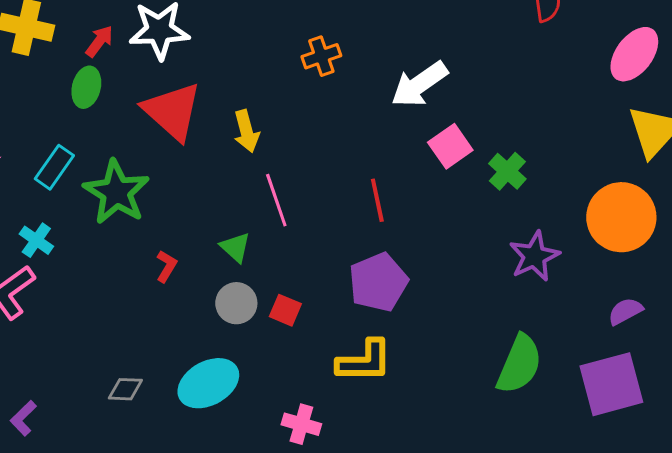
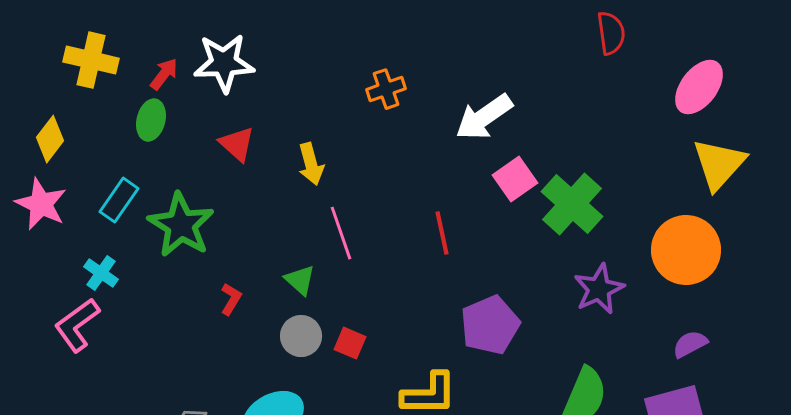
red triangle: (172, 111) -> (237, 144), size x0.6
green cross: (507, 171) -> (572, 204), size x1.6
purple pentagon: (378, 282) -> (490, 325), moved

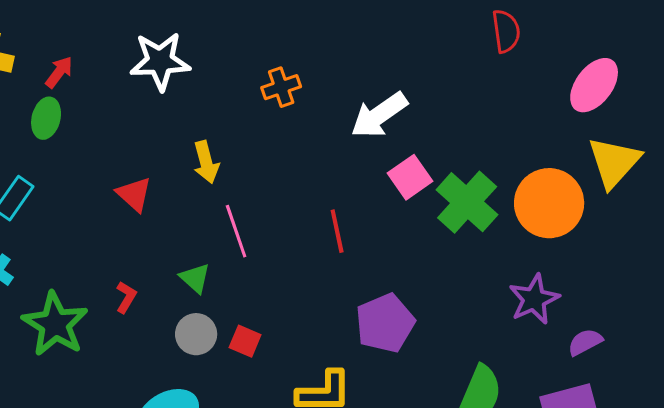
white star: (224, 63) -> (160, 61), moved
red triangle: (237, 144) -> (134, 194), moved
green star: (181, 225) -> (55, 324), moved
orange circle: (686, 250) -> (549, 203), moved
purple star: (599, 289) -> (534, 299), moved

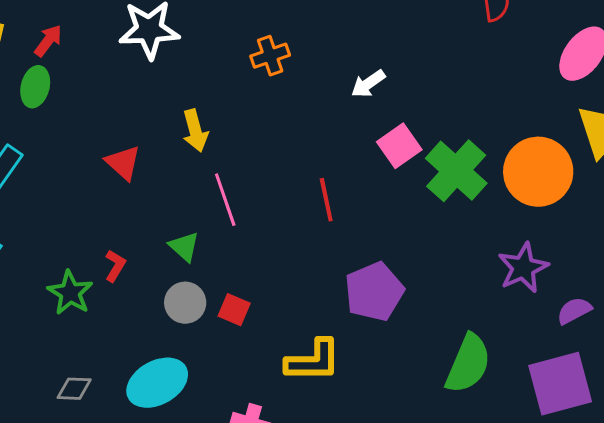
white arrow: (379, 115) -> (368, 84), size x0.6
green star: (55, 324) -> (70, 293), moved, size x0.7

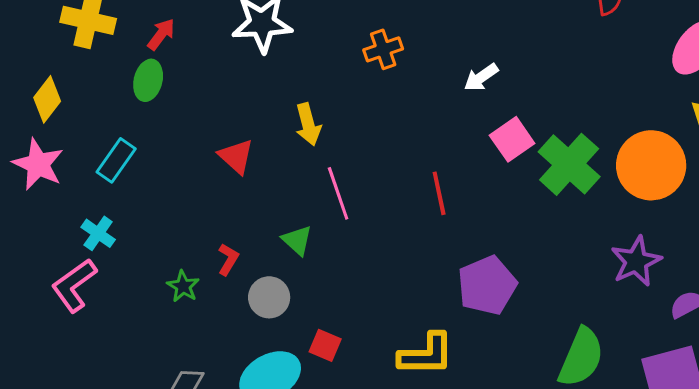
green star: (70, 293) -> (183, 286), size x0.7
gray circle: (185, 303) -> (269, 297), moved
red square: (234, 310) -> (325, 345), moved

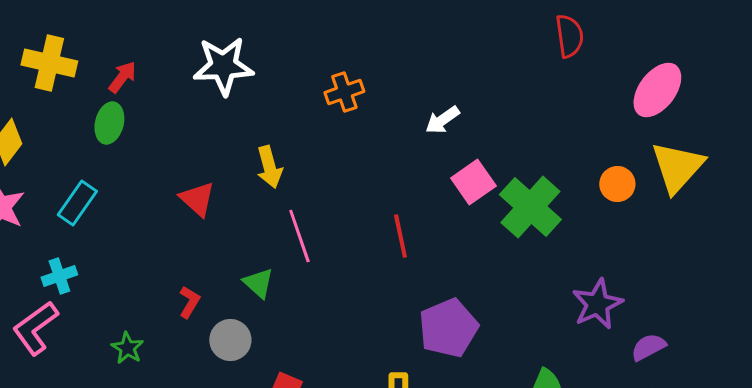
orange circle: (651, 165) -> (617, 184), moved, size x0.5
cyan cross: (98, 233) -> (59, 276), turned 36
green star: (183, 286) -> (127, 348), moved

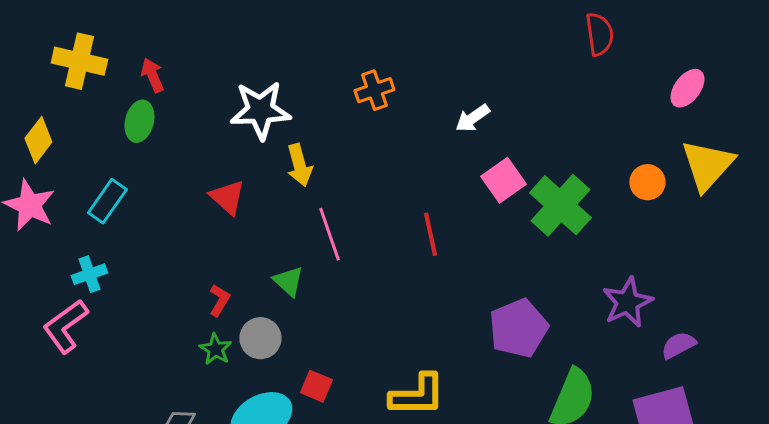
white star: (223, 66) -> (260, 110), moved
red arrow: (122, 77) -> (152, 75), turned -60
pink ellipse: (657, 90) -> (687, 88), size x0.7
purple pentagon: (448, 328) -> (518, 328), moved
green star: (127, 348) -> (215, 349), moved

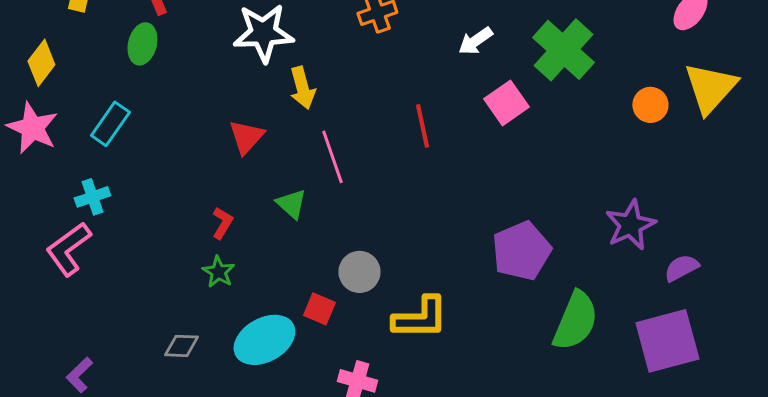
red triangle: (227, 197) -> (246, 137), moved, turned 30
green cross: (560, 205) -> (563, 50), moved
red line: (430, 234) -> (422, 126), moved
gray circle: (260, 338) -> (359, 272), moved

